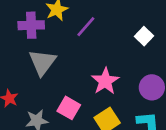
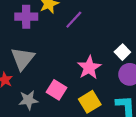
white square: (144, 36) -> (122, 52), moved
gray triangle: (42, 62) -> (23, 59), moved

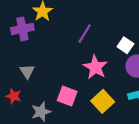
purple line: (74, 20) -> (85, 34), moved
gray triangle: (23, 59) -> (27, 71), size x0.6

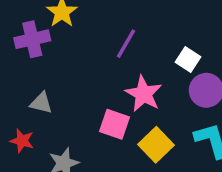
gray triangle: (27, 71) -> (41, 103), turned -42
pink square: (67, 96) -> (114, 124), moved

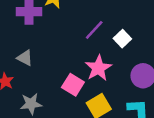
white square: (188, 59) -> (122, 39), moved

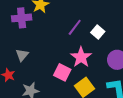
gray triangle: (25, 58) -> (22, 55), turned 48

